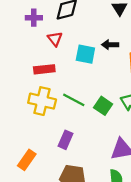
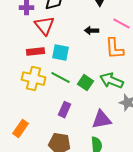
red triangle: (55, 39) -> (44, 26), size x1.5
cyan square: (85, 54) -> (60, 53), moved
purple rectangle: (66, 140) -> (64, 110), moved

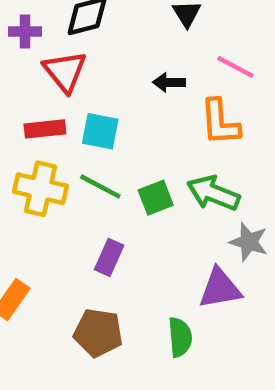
green square: (86, 83) -> (156, 198), turned 35
purple triangle: (102, 120) -> (220, 288), moved

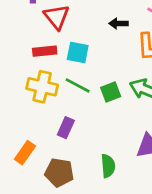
purple rectangle: (109, 257) -> (66, 128), moved
brown pentagon: (98, 333) -> (59, 172), moved
green semicircle: (180, 337) -> (108, 166), moved

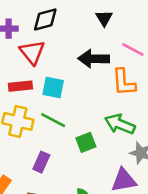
black arrow: (119, 23) -> (94, 59), size x1.6
green square: (111, 92) -> (86, 142), moved

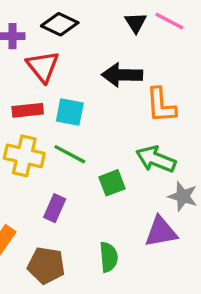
black diamond: (45, 19) -> (60, 24), turned 40
pink line: (133, 50) -> (169, 21), moved

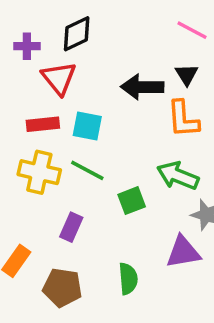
black triangle: (136, 23) -> (187, 75), moved
black diamond: (60, 24) -> (77, 34), turned -51

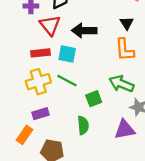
black arrow: (142, 87) -> (84, 31), moved
yellow cross: (39, 172) -> (38, 82), turned -30
purple rectangle: (71, 227) -> (40, 114), moved, turned 49
green semicircle: (128, 279) -> (83, 125), moved

